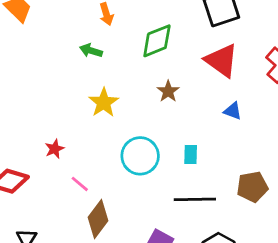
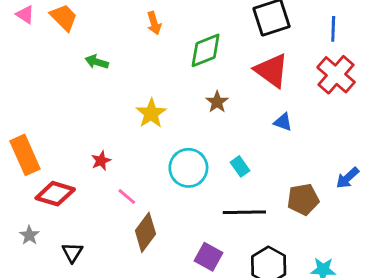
green arrow: (91, 51) -> (97, 62), moved
cyan rectangle: (191, 154) -> (240, 166), turned -36

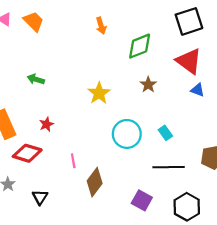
green arrow: (97, 62) -> (36, 79), moved
blue triangle: (283, 122) -> (198, 90), moved
red star: (101, 161) -> (46, 124), moved
pink line: (127, 197) -> (73, 161), moved, turned 40

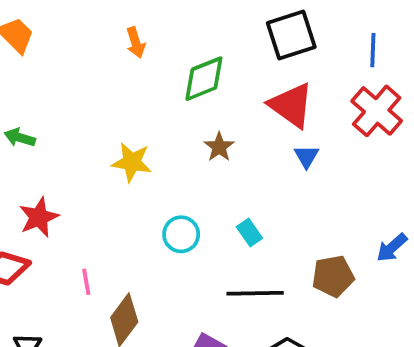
blue triangle: (198, 90) -> (306, 156), turned 40
yellow star: (99, 93) -> (132, 162), turned -30
red star: (46, 124) -> (39, 217), size x1.5
cyan circle: (127, 134) -> (181, 234), size x0.7

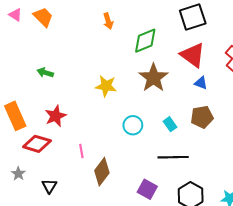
brown star: (219, 147) -> (153, 78), size x1.8
blue triangle: (306, 156) -> (201, 83), turned -40
brown pentagon: (333, 276) -> (202, 117), moved

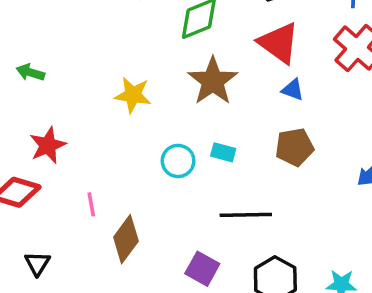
cyan rectangle: (170, 124) -> (223, 152), moved, turned -40

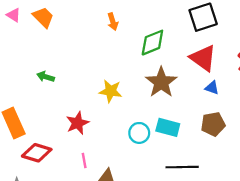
red star: (48, 145) -> (77, 123), moved
cyan rectangle: (223, 152) -> (168, 127), size x1.5

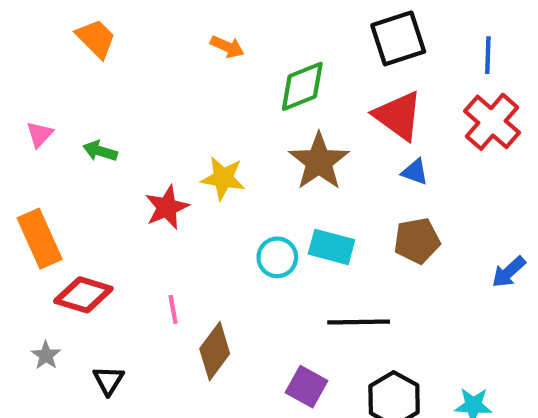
pink triangle: (14, 15) -> (40, 134), moved, turned 40
orange arrow: (113, 22) -> (227, 47), turned -49
red star: (77, 123) -> (167, 207), moved

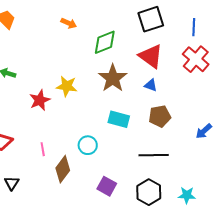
blue triangle: (415, 172) -> (151, 85), moved
cyan circle: (277, 257) -> (88, 145), moved
black line: (359, 322) -> (154, 155), moved

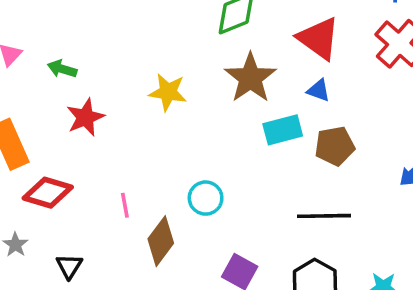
red star: (40, 100) -> (85, 117), moved
cyan rectangle: (119, 119) -> (283, 130), moved, turned -30

